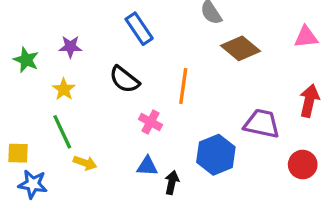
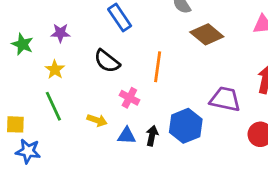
yellow arrow: (85, 163) -> (97, 120), moved
black arrow: (172, 183) -> (152, 136), moved

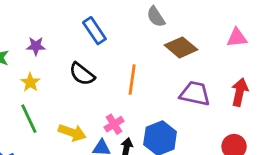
pink cross: (129, 98) -> (114, 124), moved, turned 30
purple trapezoid: (225, 99) -> (195, 93), moved
yellow arrow: (97, 120) -> (72, 133), size x1.4

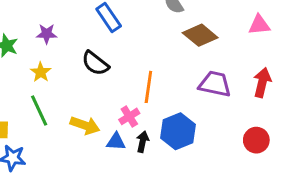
orange line: (132, 80) -> (148, 87), moved

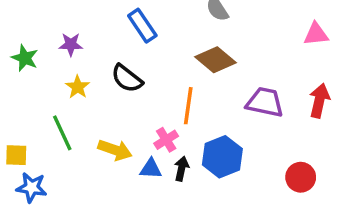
brown diamond: (200, 35) -> (216, 60), moved
yellow star: (41, 72) -> (78, 87), moved
red circle: (256, 140) -> (301, 177), moved

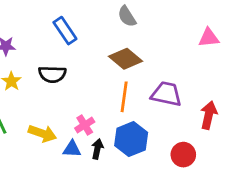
black semicircle: (127, 78) -> (52, 74), turned -36
red arrow: (319, 101) -> (209, 115), moved
orange line: (188, 106) -> (124, 97), moved
red circle: (301, 177) -> (183, 155), moved

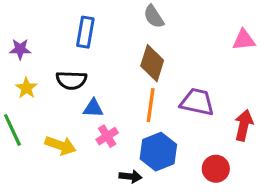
blue rectangle: (65, 31) -> (85, 32), turned 44
brown diamond: (126, 59) -> (152, 63), turned 68
blue triangle: (72, 149) -> (93, 108), moved
black arrow: (97, 149) -> (130, 176), moved, turned 84

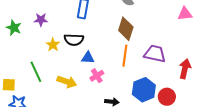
yellow star: (26, 88) -> (53, 45), moved
blue hexagon: (158, 152) -> (144, 90), moved

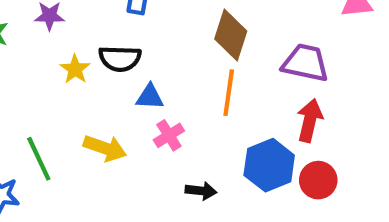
purple trapezoid: (155, 54) -> (305, 63), moved
red arrow: (185, 69) -> (310, 120), moved
green line: (36, 72) -> (39, 159), moved

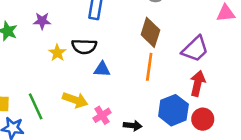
purple trapezoid: (305, 63) -> (195, 49), turned 124
pink cross: (169, 135) -> (102, 115), moved

